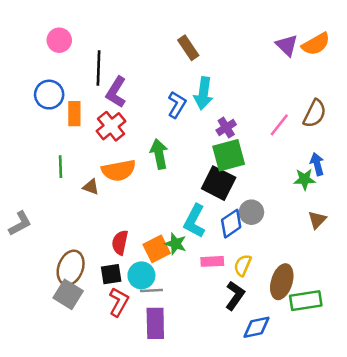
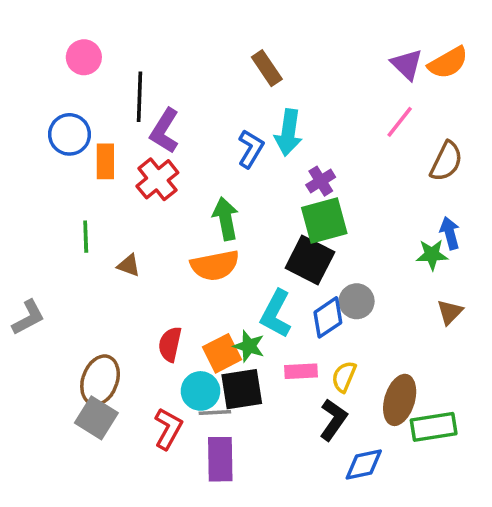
pink line: (279, 125) -> (400, 122), moved
orange semicircle: (119, 170) -> (215, 265), moved
black square: (111, 274) -> (242, 389), moved, size x1.4

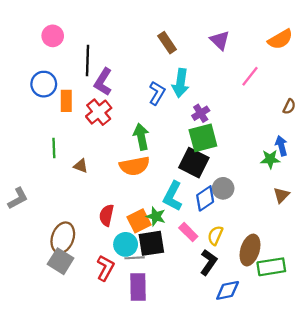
purple triangle: (407, 64) -> (220, 40), moved
brown semicircle: (446, 161) -> (289, 107), moved, size x0.6
pink rectangle: (301, 371) -> (188, 232), turned 48

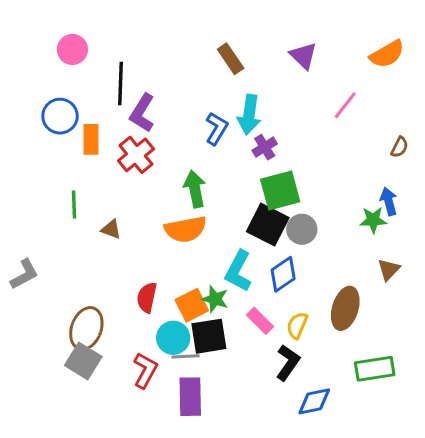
purple cross: (201, 113) -> (265, 147), moved
gray circle: (223, 188) -> (302, 229), moved
brown ellipse: (250, 250) -> (345, 308), moved

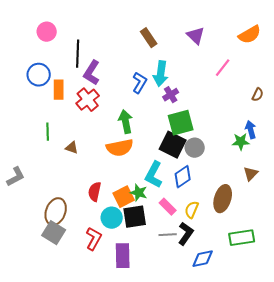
gray line: (186, 356) -> (168, 235), moved

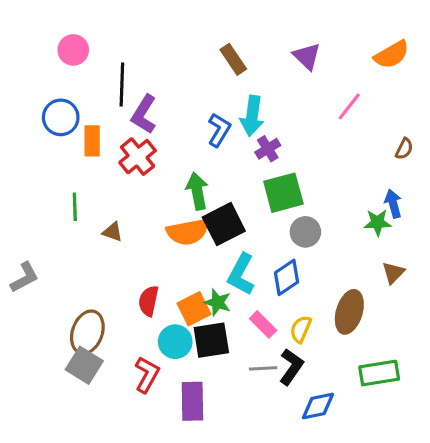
black square: (173, 145) -> (224, 224), moved, turned 36

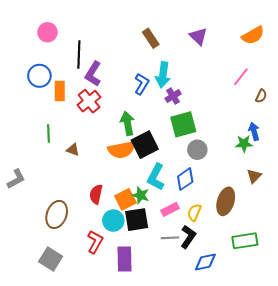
pink line: (349, 106) -> (241, 77), moved
pink rectangle: (263, 324) -> (170, 209), turned -72
gray square: (84, 365) -> (51, 259), moved

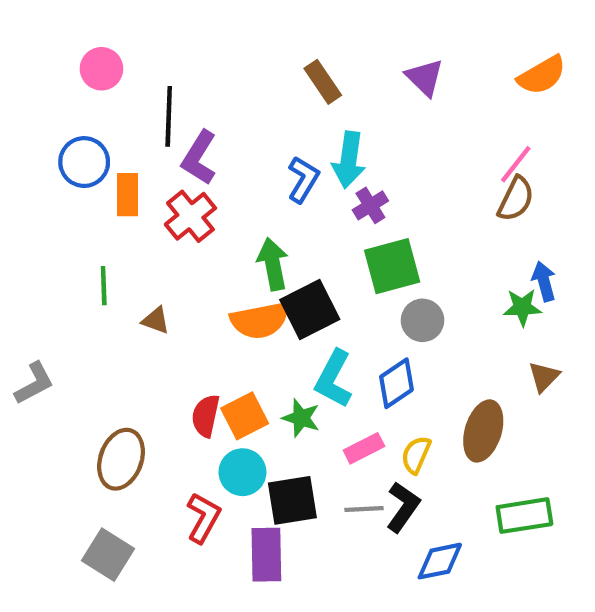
brown semicircle: (261, 96) -> (516, 199), moved, size x1.5
orange square: (125, 199) -> (245, 416), moved
black square: (137, 220) -> (292, 500), moved

